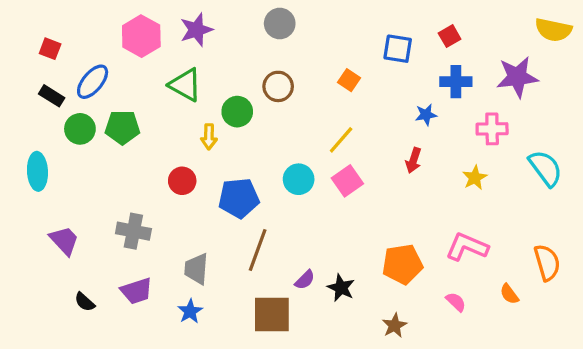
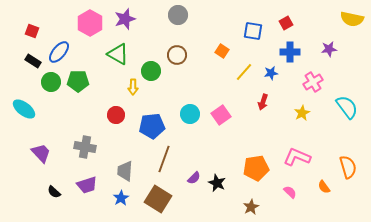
purple star: (517, 77) -> (329, 49), size x0.6
pink cross: (492, 129) -> (313, 82), turned -30
yellow line: (341, 140) -> (244, 72), moved
cyan ellipse: (37, 171) -> (24, 109), turned -50
brown square: (272, 314) -> (158, 199), moved, turned 32

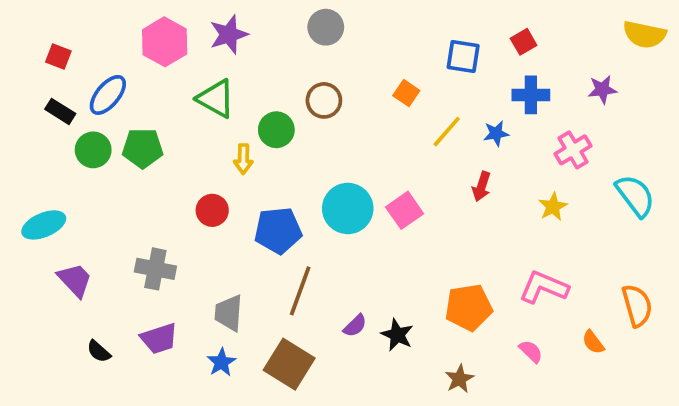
cyan ellipse: (24, 109) -> (44, 225), moved, turned -60
cyan circle: (190, 114) -> (348, 208), size x1.4

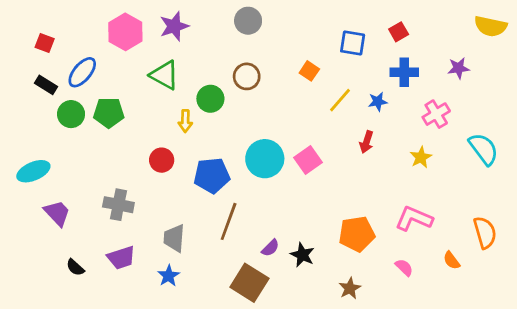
brown square: (289, 364) -> (249, 283), moved

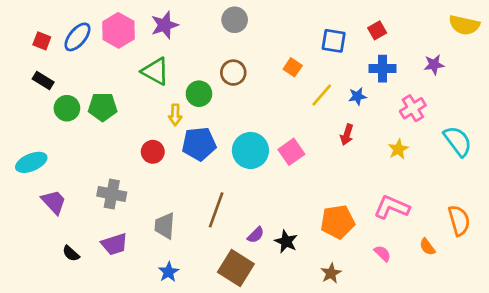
blue ellipse: (82, 72) -> (77, 37), moved
blue pentagon: (212, 175) -> (199, 144), moved
blue star: (169, 276) -> (169, 272), moved

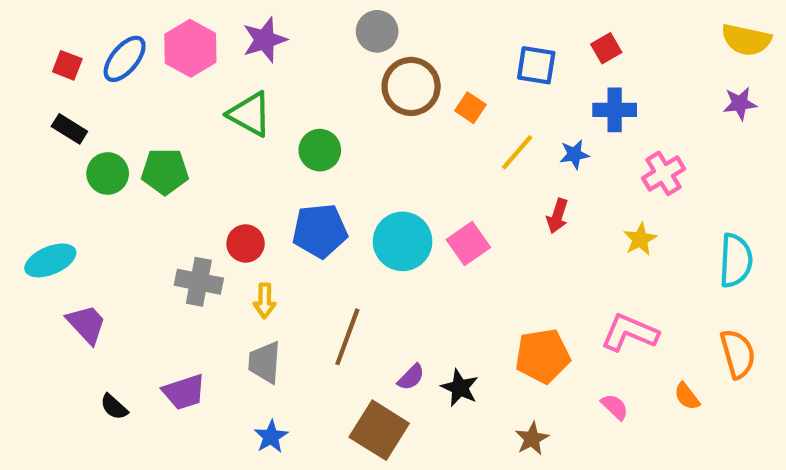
purple star: (434, 65) -> (740, 103), moved
brown circle: (233, 73) -> (411, 86), moved, size x1.4
yellow arrow: (175, 115) -> (265, 301), moved
cyan semicircle: (458, 141) -> (736, 260), moved, turned 40
gray cross: (112, 194) -> (199, 282), moved

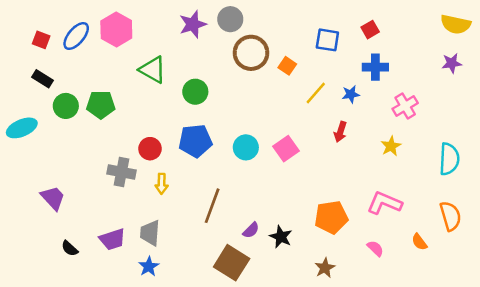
purple star: (265, 40) -> (193, 24), moved
cyan circle: (403, 241) -> (246, 147), size x0.7
cyan ellipse: (50, 260) -> (22, 128), moved
gray trapezoid: (265, 362) -> (150, 233), moved
blue star: (271, 437) -> (149, 267), moved

